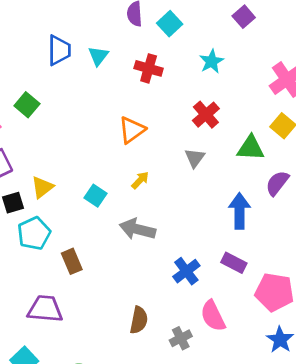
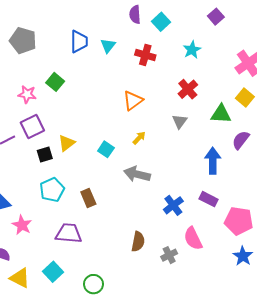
cyan pentagon: (34, 233) -> (52, 190), moved

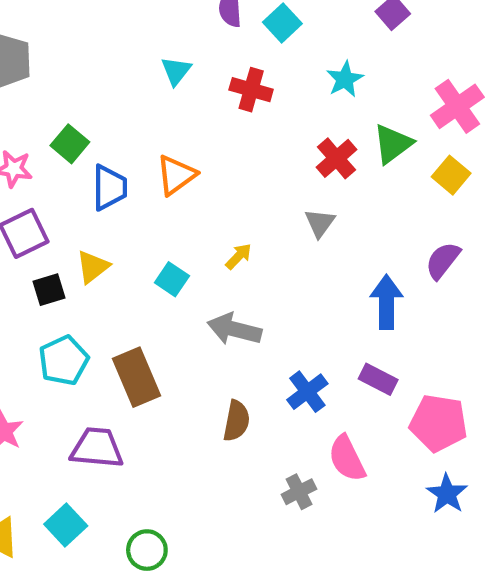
blue trapezoid: (79, 41) -> (109, 188), moved
orange triangle: (133, 101) -> (176, 175), moved
green triangle: (221, 114) -> (393, 144), moved, turned -40
brown rectangle: (88, 198) -> (137, 377), size x1.5
brown semicircle: (138, 242) -> (237, 421), moved

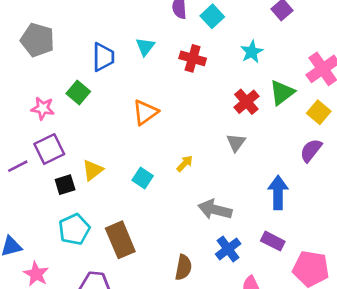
blue trapezoid: (109, 188) -> (103, 57), moved
purple semicircle: (443, 260) -> (311, 150), moved
gray arrow: (234, 329) -> (215, 210), moved

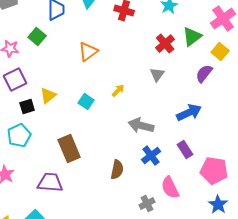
purple semicircle: (311, 150) -> (204, 74), moved
blue arrow: (278, 192) -> (189, 113), turned 65
cyan pentagon: (74, 229) -> (19, 136), moved
purple rectangle: (273, 241) -> (185, 150), turned 30

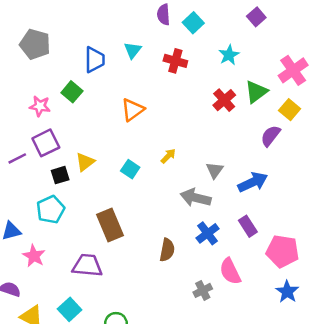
gray triangle: (157, 75) -> (215, 170), moved

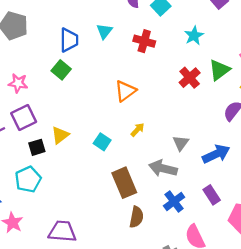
green square: (72, 92) -> (61, 70), moved
orange triangle: (133, 110) -> (125, 91), moved
brown rectangle: (110, 225) -> (124, 183), moved

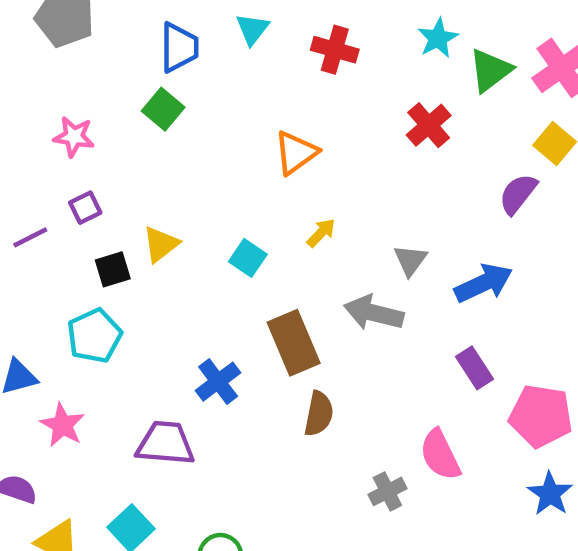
green triangle: (219, 70) -> (490, 70), moved
purple square: (24, 117) -> (85, 208), size x0.6
blue cross: (174, 202) -> (218, 382), moved

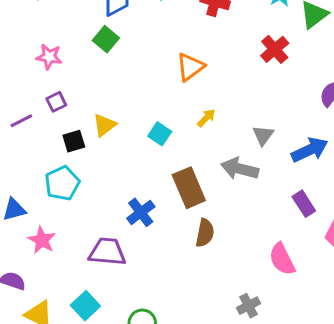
gray cross: (387, 491) -> (248, 306), moved

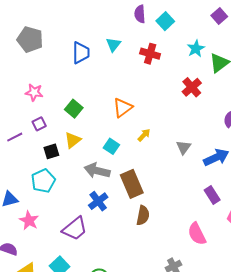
green square: (106, 39) -> (74, 109), moved
orange triangle: (190, 67) -> (123, 108), moved
gray arrow: (240, 169) -> (97, 171), moved
purple trapezoid: (107, 252) -> (75, 229), turned 136

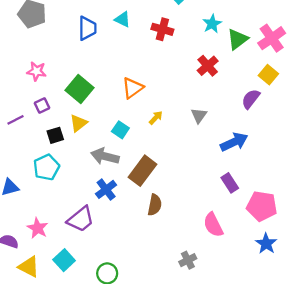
cyan triangle: (113, 45) -> (123, 19), turned -42
green square: (74, 109) -> (80, 89), size x1.4
gray triangle: (184, 147) -> (199, 115), moved
brown rectangle: (132, 184) -> (142, 171), turned 60
pink star: (29, 221) -> (38, 228), moved

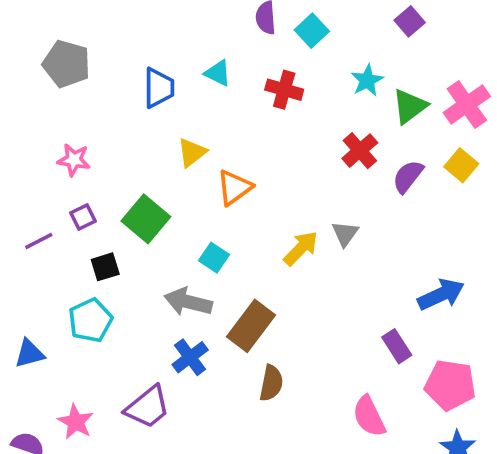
green square: (80, 89) -> (146, 219), moved
purple semicircle: (251, 99) -> (408, 176), moved
yellow arrow: (156, 118) -> (301, 248), moved, size x1.5
yellow triangle: (78, 123) -> (192, 152), moved
blue arrow: (234, 142) -> (441, 295), moved

